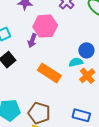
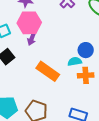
pink hexagon: (45, 26) -> (29, 23), moved
orange cross: (87, 76) -> (86, 75), turned 35

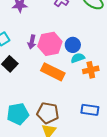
pink hexagon: (29, 23) -> (50, 44), moved
blue circle: (86, 50) -> (73, 45), moved

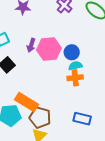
orange cross: (91, 70) -> (75, 78), moved
orange rectangle: (53, 72) -> (27, 102), moved

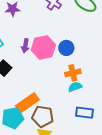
cyan semicircle: (75, 66) -> (75, 87), moved
orange rectangle: (27, 102) -> (27, 103), turned -60

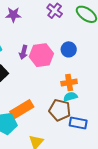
blue circle: (66, 48) -> (69, 49), moved
brown pentagon: (43, 116) -> (60, 110), moved

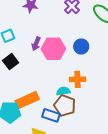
cyan semicircle: (70, 97) -> (63, 91), moved
blue rectangle: (78, 123) -> (51, 115), moved

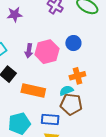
orange rectangle: (27, 100) -> (33, 91), moved, turned 50
blue rectangle: (51, 115) -> (50, 120), moved

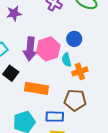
purple arrow: (29, 51) -> (30, 49), size x1.6
cyan semicircle: (66, 91) -> (67, 60), moved, turned -80

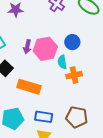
purple arrow: (30, 49) -> (27, 47), size x0.6
brown pentagon: (75, 100) -> (77, 117), moved

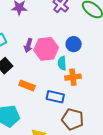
orange rectangle: (29, 87) -> (27, 86), size x0.7
blue rectangle: (44, 117) -> (55, 97), moved

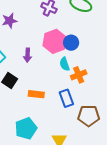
pink hexagon: (46, 49) -> (55, 41), moved
blue rectangle: (55, 97) -> (66, 98), turned 72

